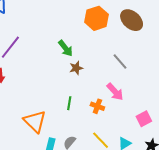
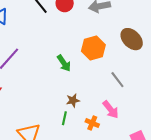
orange hexagon: (96, 18) -> (93, 48), moved
brown star: (76, 68) -> (73, 100), moved

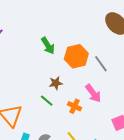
orange hexagon: (93, 48) -> (76, 56), moved
green line: (64, 118) -> (47, 101), turned -64

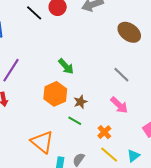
orange hexagon: (76, 56) -> (55, 94), moved
orange cross: (74, 106) -> (104, 132), moved, turned 32

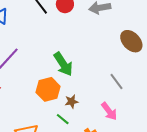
green arrow: (66, 66) -> (63, 64), size x1.4

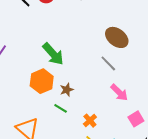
brown ellipse: (131, 41) -> (117, 37), moved
pink arrow: (109, 111) -> (119, 92), moved

